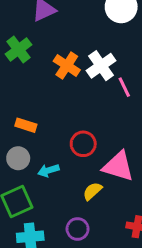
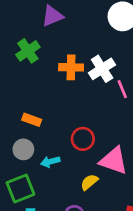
orange cross: (67, 65) -> (71, 67), turned -35

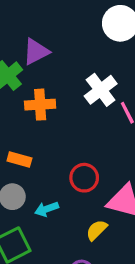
purple triangle: (52, 16) -> (36, 52), moved
orange cross: (71, 67) -> (40, 105), moved

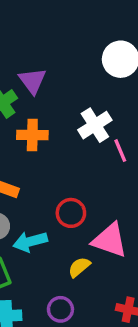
purple triangle: (36, 52) -> (32, 81), turned -44
cyan arrow: (47, 209) -> (30, 242), size x1.4

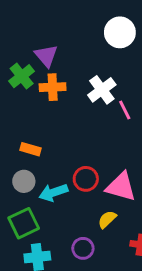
orange cross: (32, 135) -> (53, 87), moved
red circle: (71, 213) -> (86, 179), moved
yellow semicircle: (79, 267) -> (107, 219), moved

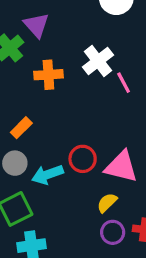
orange cross: (53, 87) -> (48, 75), moved
orange rectangle: (30, 149) -> (21, 128), turned -60
purple circle: (83, 248) -> (113, 232), moved

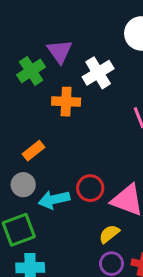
white cross: (98, 61) -> (98, 73), moved

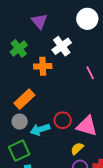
purple triangle: (60, 51) -> (39, 21), moved
orange rectangle: (33, 151) -> (24, 99), size x1.5

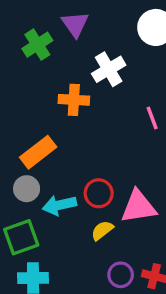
green cross: (19, 48) -> (37, 45), moved
pink triangle: (87, 126) -> (138, 207), turned -30
yellow semicircle: (77, 149) -> (102, 230), moved

